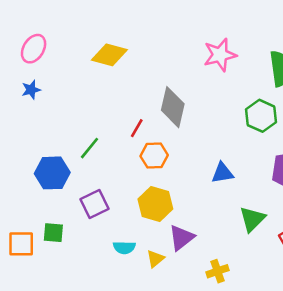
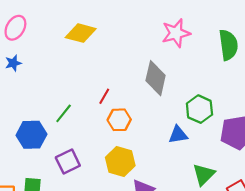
gray diamond: (173, 107) -> (156, 78), moved
green hexagon: (261, 116) -> (199, 109), moved

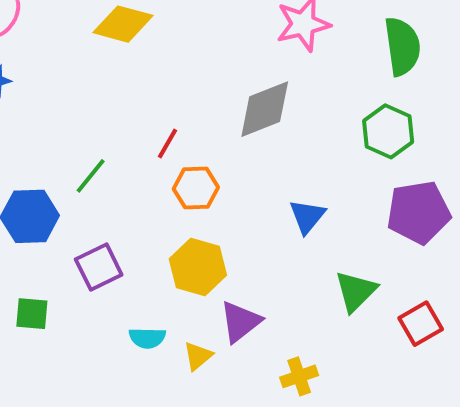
gray diamond: (156, 78) -> (265, 109), turned 56
green hexagon: (199, 109) -> (388, 131), moved
blue triangle: (178, 135) -> (307, 216), turned -42

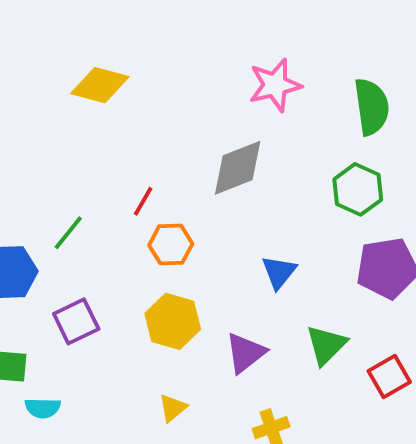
purple triangle: (240, 322) -> (246, 353), moved
cyan semicircle: (147, 338) -> (43, 408), moved

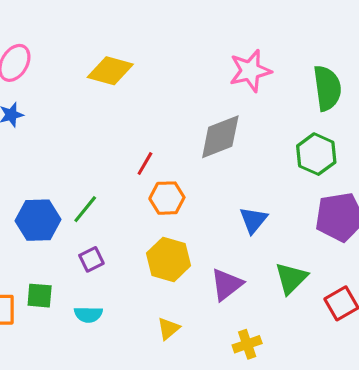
green line: (68, 233) -> (85, 209), moved
purple square: (76, 321) -> (91, 259), size x0.7
cyan semicircle: (43, 408) -> (88, 314), moved

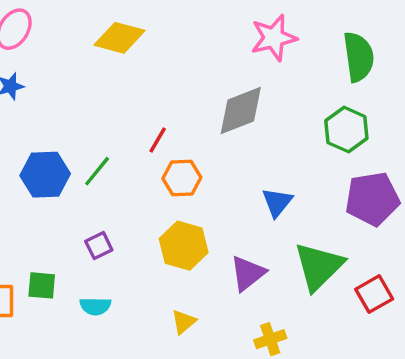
green line: (85, 209) -> (97, 171), moved
blue hexagon: (38, 220) -> (45, 175), moved
green triangle: (291, 278) -> (319, 266), size x1.4

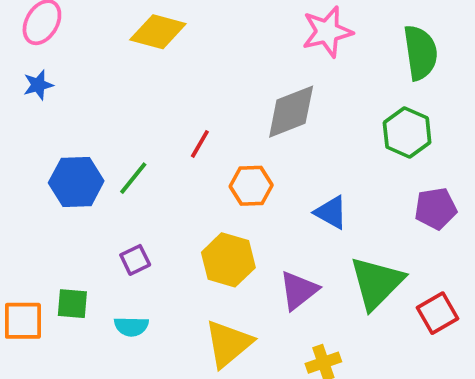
orange hexagon: (182, 178) -> (251, 186), moved
purple pentagon: (372, 199) -> (436, 209), size x0.7
blue triangle: (277, 202) -> (331, 212), turned -40
yellow triangle: (184, 322) -> (228, 344), size x1.8

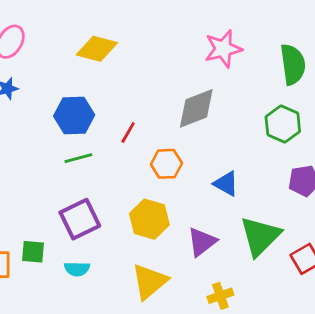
green line: (133, 178) -> (78, 158), turned 36
blue hexagon: (76, 182) -> (74, 115), moved
purple square: (135, 260) -> (80, 219), size x1.8

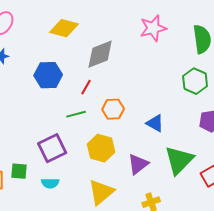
gray diamond: (196, 108) -> (100, 54), moved
green line: (78, 158) -> (76, 114), moved

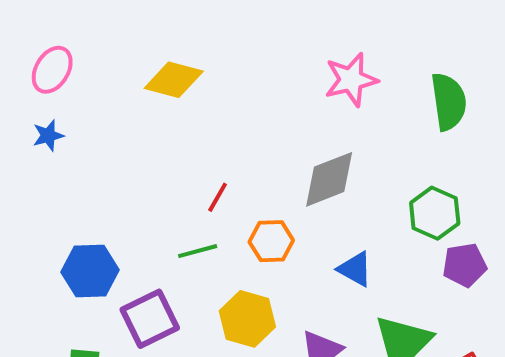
gray diamond: (100, 54) -> (329, 179), moved
blue hexagon: (48, 75) -> (90, 271), moved
green hexagon: (195, 81) -> (435, 213), moved

